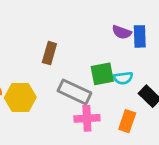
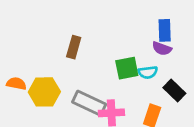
purple semicircle: (122, 32) -> (162, 49), moved
gray rectangle: (74, 92) -> (89, 103), moved

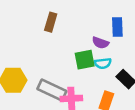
brown rectangle: (74, 47) -> (51, 22), moved
purple semicircle: (162, 49) -> (100, 43), moved

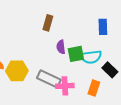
purple semicircle: (100, 43) -> (61, 47), moved, turned 64
cyan semicircle: (103, 63) -> (91, 57), size x1.5

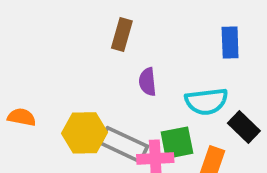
green square: (76, 54) -> (177, 143), moved
yellow hexagon: (17, 71) -> (85, 133), moved

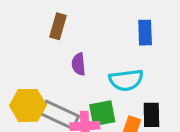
black rectangle: (244, 127) -> (151, 115), moved, turned 45

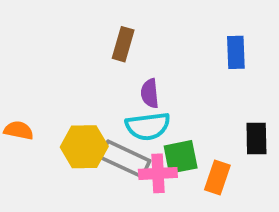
cyan semicircle: (126, 80) -> (148, 126), moved
black rectangle: (151, 115) -> (256, 139), moved

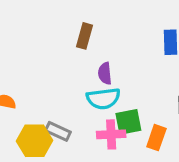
yellow hexagon: (84, 147) -> (34, 141), moved
gray rectangle: (125, 159) -> (58, 131), moved, size x0.7

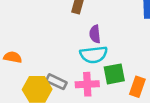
pink cross: (111, 134) -> (87, 84), moved

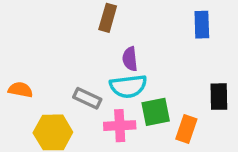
gray rectangle: (56, 82) -> (87, 98), moved

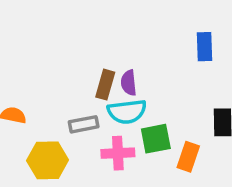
brown rectangle: (108, 18) -> (105, 85), moved
gray rectangle: (87, 98) -> (84, 124), turned -36

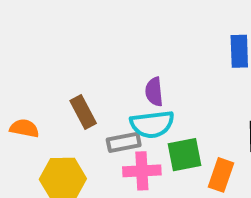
brown rectangle: (105, 85) -> (83, 112), moved, turned -44
gray rectangle: (84, 124) -> (124, 142), moved

